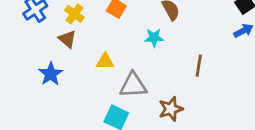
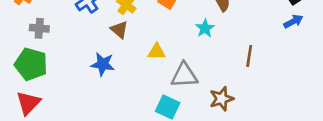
cyan star: (154, 38) -> (205, 28), turned -30
blue star: (51, 74) -> (103, 64), turned -30

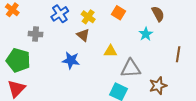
gray cross: (39, 28) -> (36, 34), moved

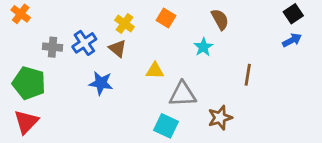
blue cross: (60, 14) -> (84, 43), moved

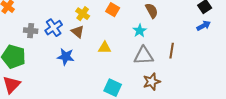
gray triangle: (183, 94) -> (144, 56), moved

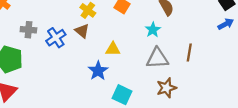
blue cross: (54, 28) -> (56, 38), moved
blue star: (66, 57) -> (98, 71), moved, turned 30

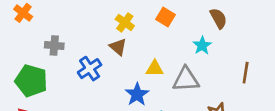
blue cross: (56, 38) -> (90, 69), moved
gray triangle: (157, 58) -> (186, 79), moved

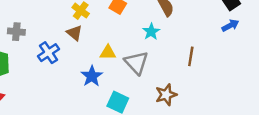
gray triangle: (186, 79) -> (136, 63), turned 50

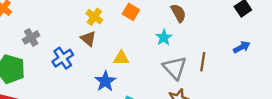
blue arrow: (230, 25) -> (242, 47), moved
gray cross: (16, 32) -> (31, 37), turned -35
gray triangle: (136, 63) -> (175, 68), moved

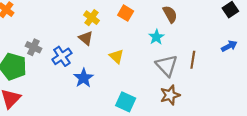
gray cross: (31, 37) -> (33, 47), moved, turned -35
yellow triangle: (121, 58) -> (117, 56), turned 42
blue star: (105, 81) -> (84, 78), moved

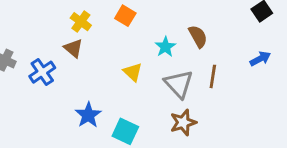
brown semicircle: (170, 14) -> (198, 36), moved
yellow triangle: (117, 56) -> (133, 72), moved
blue star: (84, 78) -> (88, 115), moved

